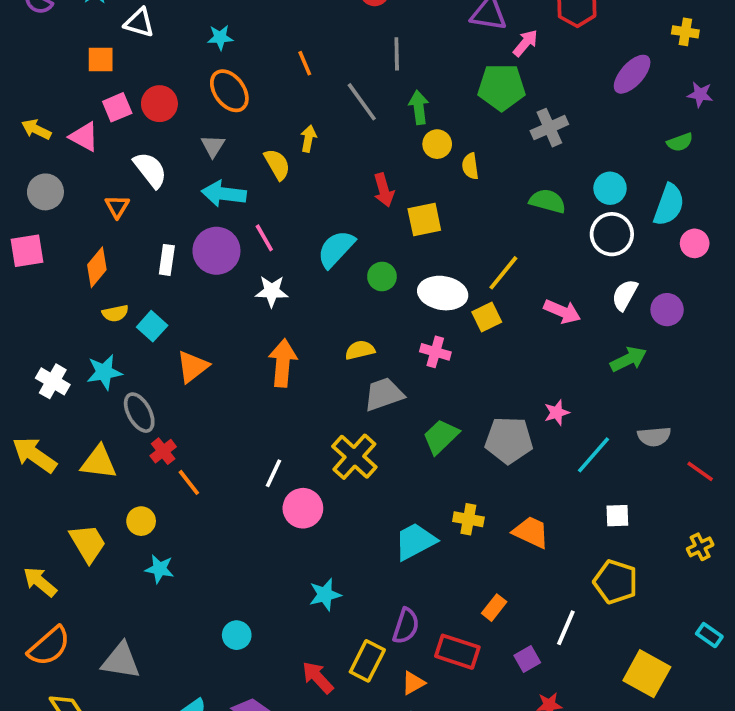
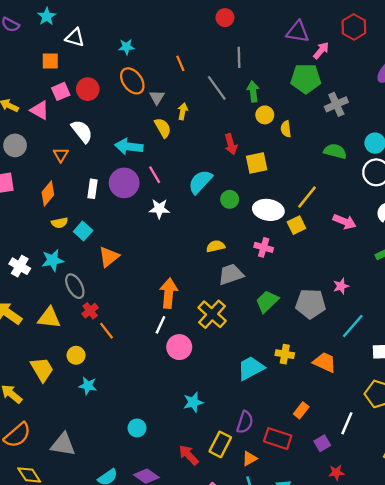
gray triangle: (213, 146) -> (157, 97), moved
orange arrow: (283, 363) -> (169, 293), moved
cyan line: (593, 455) -> (353, 326), moved

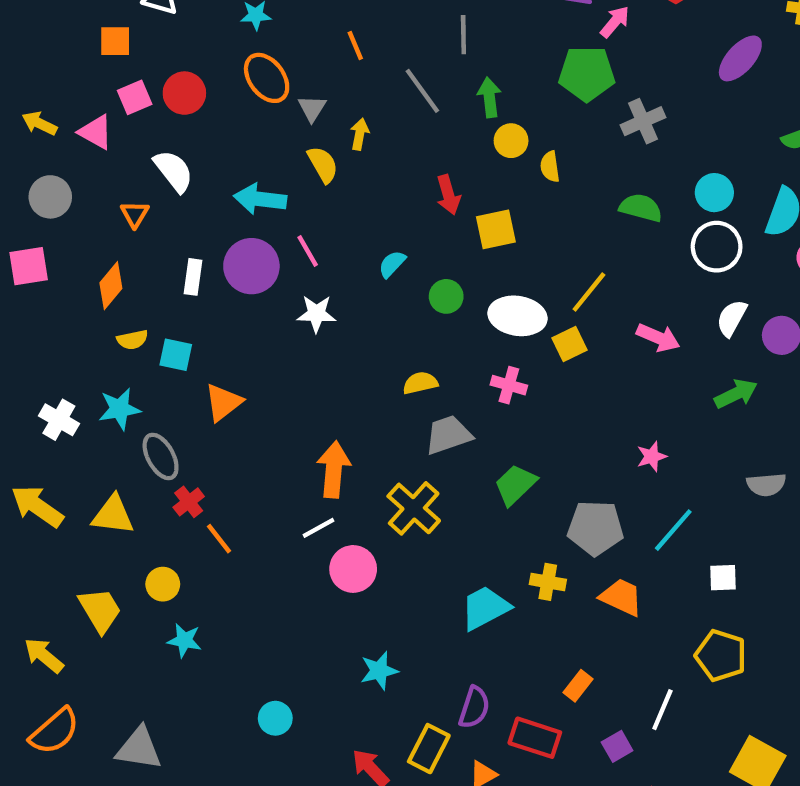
cyan semicircle: (200, 182) -> (392, 264), size x0.6
cyan square: (83, 231) -> (176, 355), turned -30
gray pentagon: (311, 304) -> (595, 528), moved
white line: (160, 325) -> (319, 528), turned 36

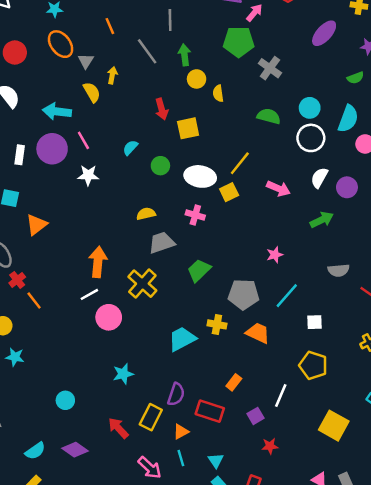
gray cross: (643, 121) -> (270, 68), turned -30

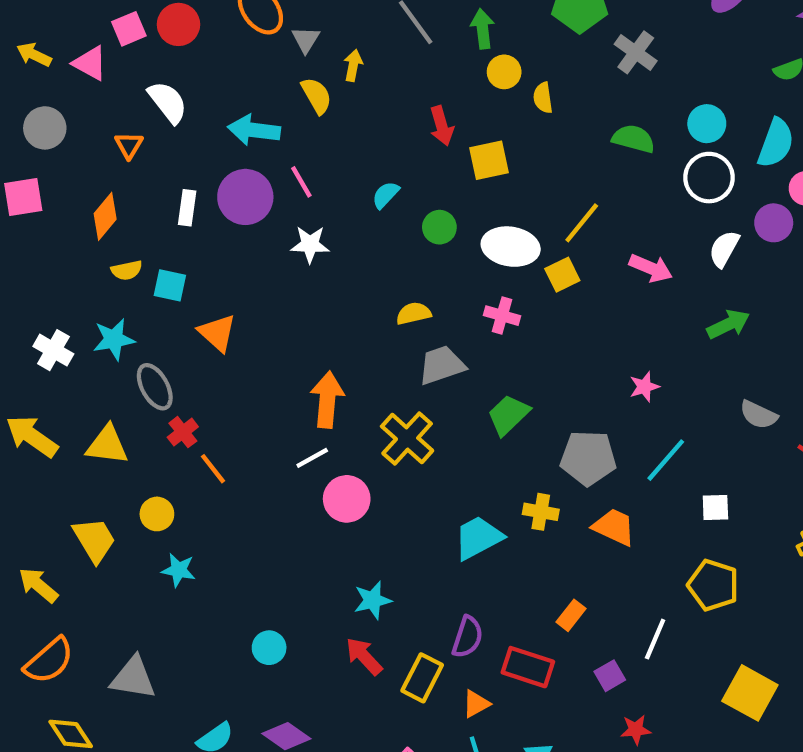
purple circle: (347, 187) -> (774, 223), moved
orange triangle: (36, 225) -> (217, 333), turned -40
gray semicircle: (339, 270) -> (759, 415), turned 30
red arrow: (118, 428) -> (364, 656), moved

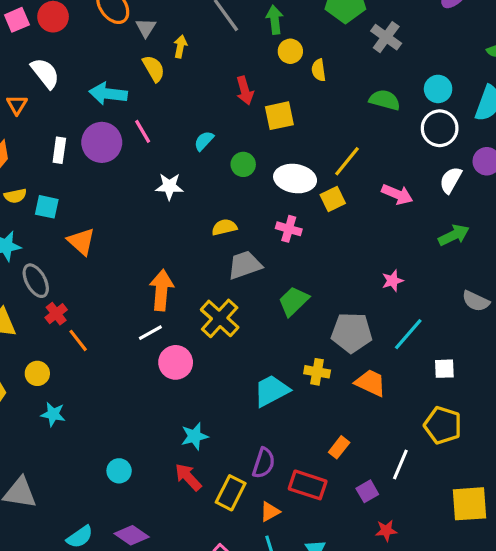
white star: (310, 244) -> (169, 186), moved
yellow square: (750, 693) -> (469, 504), turned -33

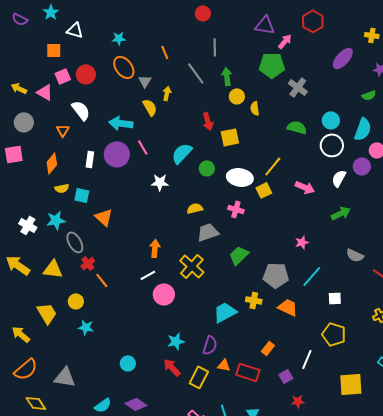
cyan semicircle: (204, 141) -> (182, 153), size x1.6
orange arrow: (161, 290) -> (155, 248), size x0.7
purple semicircle: (264, 463) -> (210, 345), moved
orange triangle: (270, 512) -> (224, 365), moved, turned 40

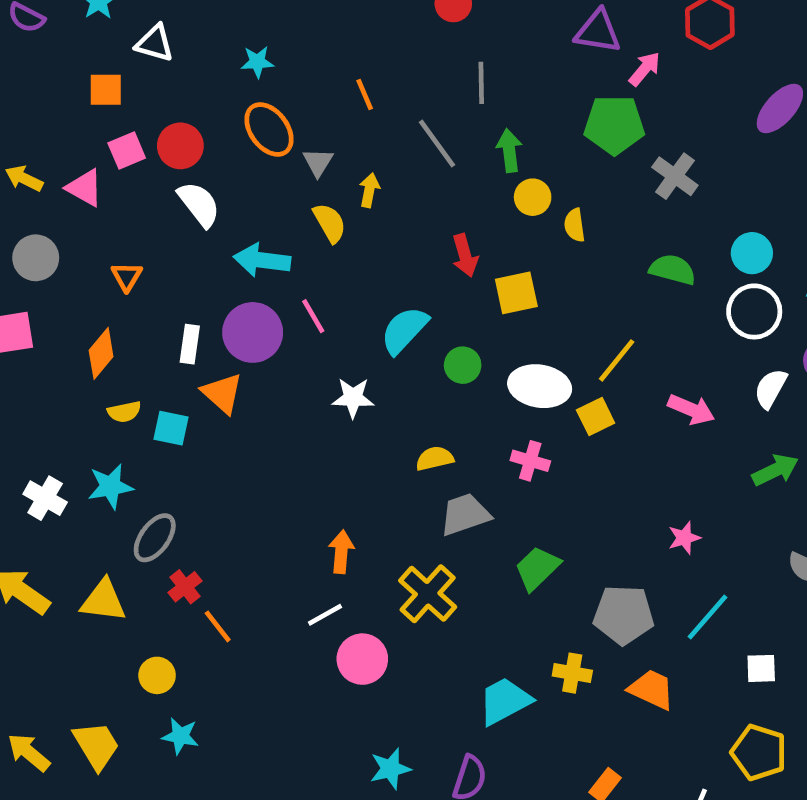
white semicircle: (81, 110) -> (199, 204), moved
orange triangle: (104, 217) -> (222, 393), moved
gray ellipse: (75, 242) -> (155, 538), turned 65
yellow trapezoid: (47, 313) -> (96, 745), moved

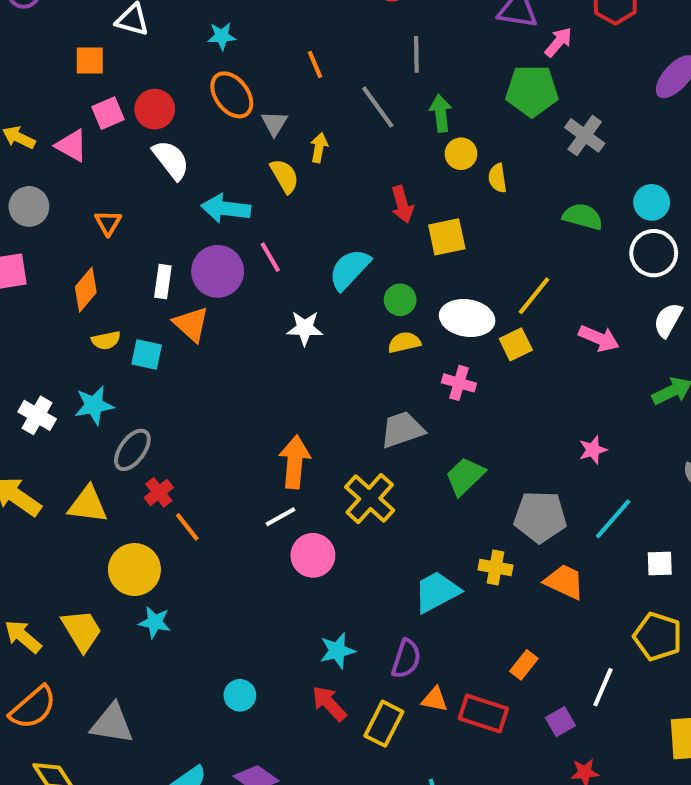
yellow semicircle: (435, 458) -> (404, 342), moved
orange arrow: (341, 552) -> (295, 462), size x1.4
yellow circle: (157, 675) -> (134, 570), size x1.6

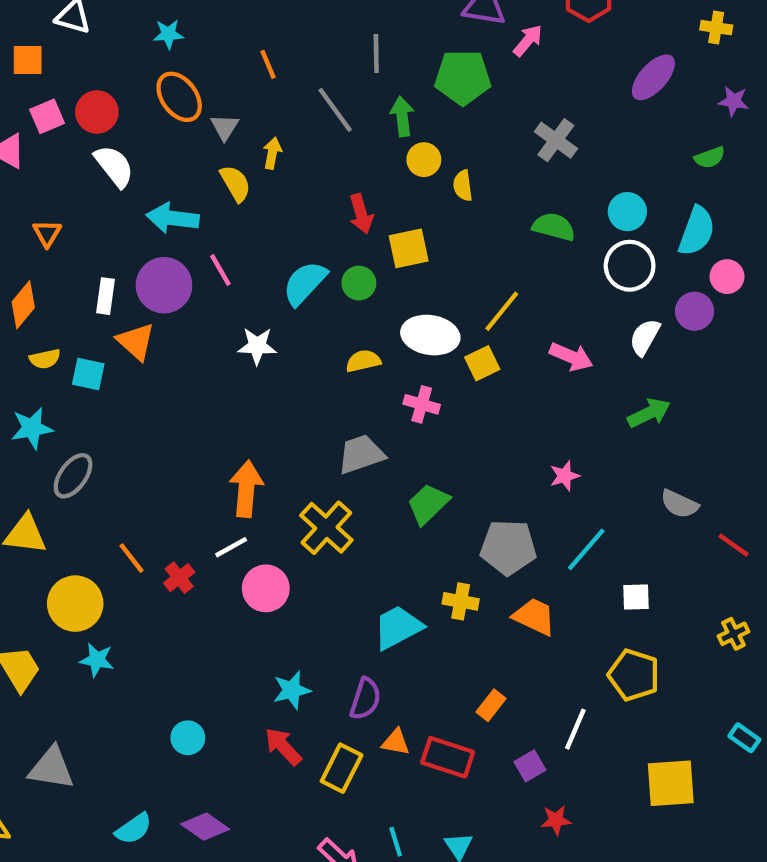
green pentagon: (532, 91) -> (463, 77), moved
green circle: (400, 300) -> (359, 283), moved
red cross: (159, 492) -> (179, 578), moved

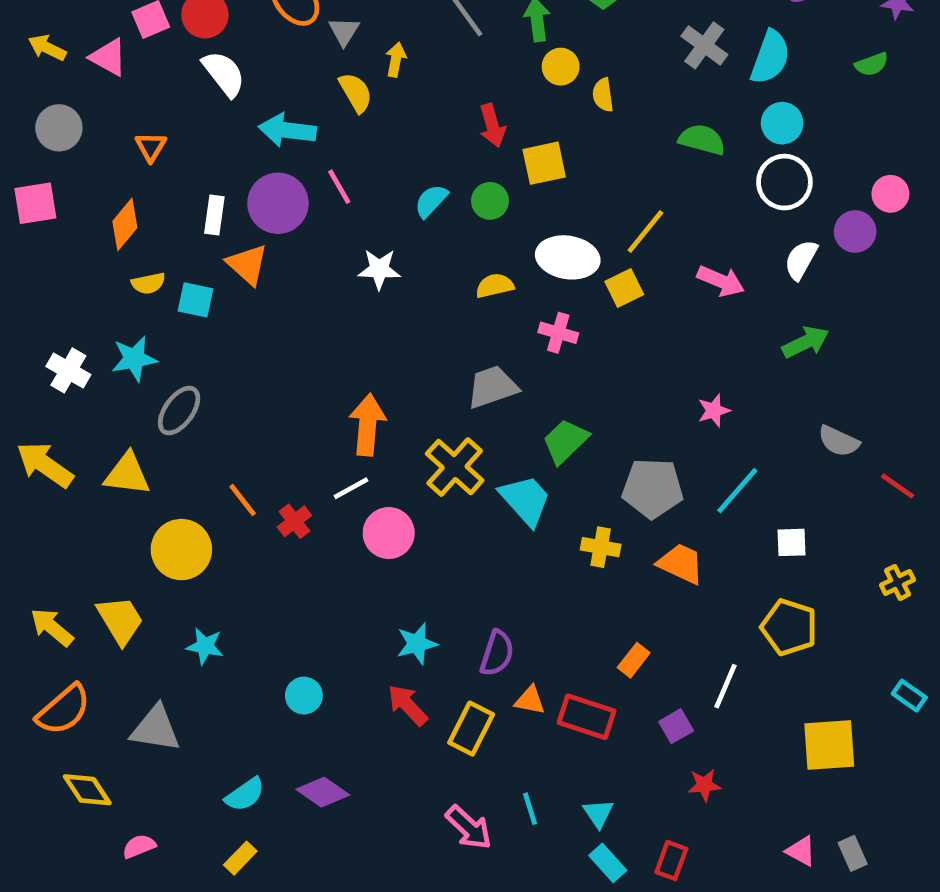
cyan semicircle: (697, 231) -> (770, 57), moved
cyan semicircle: (305, 283) -> (431, 201), size x0.7
cyan trapezoid: (398, 627) -> (525, 500), moved, turned 76
cyan star: (97, 660) -> (205, 646), moved

